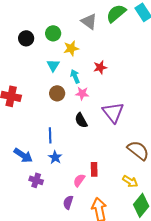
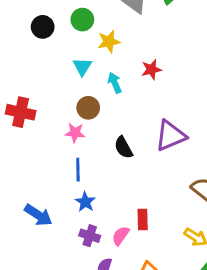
pink star: (82, 93) -> (75, 133), moved
purple triangle: (113, 112) -> (171, 136), turned 45
blue arrow: (23, 155) -> (38, 215), moved
purple cross: (36, 180) -> (90, 236), moved

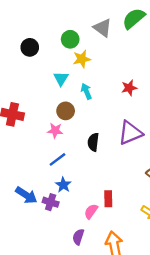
green circle: (82, 20) -> (70, 39), moved
red star: (151, 70) -> (129, 88), moved
black semicircle: (124, 147) -> (93, 142), turned 36
blue line: (78, 170) -> (57, 159), turned 54
purple cross: (90, 236) -> (51, 202), moved

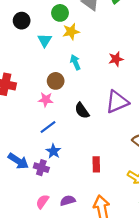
cyan triangle: (61, 79) -> (45, 40), moved
black semicircle: (93, 142) -> (82, 111), turned -42
pink semicircle: (91, 211) -> (42, 202), moved
purple semicircle: (78, 237) -> (68, 201), turned 56

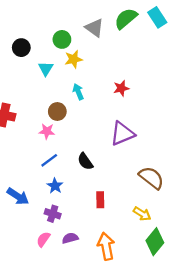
black semicircle: (82, 111) -> (85, 161), moved
purple cross: (41, 168) -> (53, 214), moved

